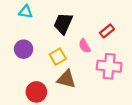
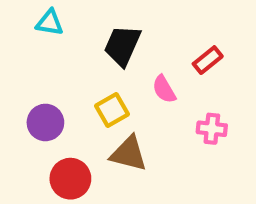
purple circle: (24, 49) -> (45, 122), moved
pink cross: (109, 66) -> (212, 129), size x0.6

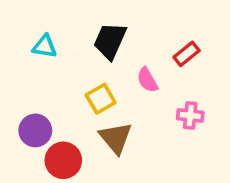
cyan triangle: (50, 23) -> (45, 46), moved
purple circle: (45, 122) -> (35, 130), moved
brown triangle: (129, 154) -> (116, 138), turned 36

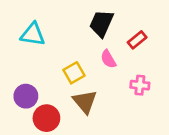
black trapezoid: (110, 41) -> (101, 23), moved
cyan triangle: (45, 46) -> (33, 34), size x1.4

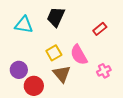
black trapezoid: (101, 23) -> (56, 17), moved
pink semicircle: (108, 59) -> (79, 55), moved, size x1.5
pink cross: (140, 85) -> (104, 71), moved, turned -32

